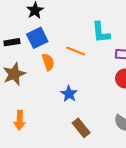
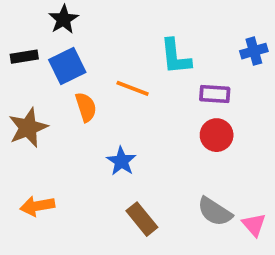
black rectangle: (12, 42) -> (24, 57), moved
orange arrow: (20, 120) -> (37, 206), turned 78

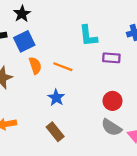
orange line: (133, 88) -> (63, 67), moved
red circle: (217, 135) -> (112, 101), moved
brown rectangle: (142, 219) -> (55, 132), moved

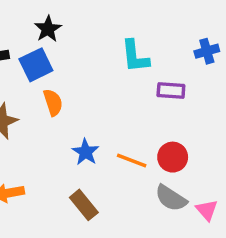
black star: (22, 14) -> (48, 29), moved
orange line: (63, 67) -> (132, 161), moved

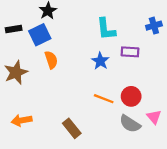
blue star: (85, 152) -> (100, 61), moved
pink triangle: (207, 210) -> (154, 117), moved

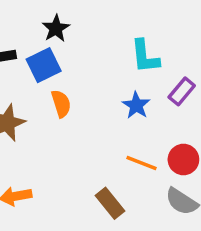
purple rectangle: (130, 52) -> (182, 91), turned -54
brown rectangle: (72, 128) -> (110, 203), moved

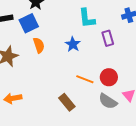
purple rectangle: (182, 91) -> (108, 38), turned -56
blue star: (136, 105) -> (73, 44), moved

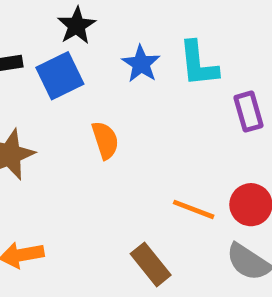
blue star: (73, 44) -> (141, 64), moved
orange semicircle: (39, 45) -> (105, 140), moved

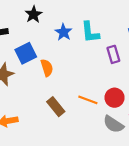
blue square: (60, 76) -> (26, 53), moved
brown rectangle: (151, 264) -> (56, 107), moved

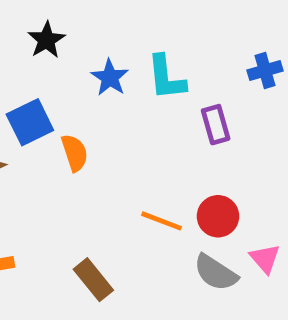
brown rectangle: (56, 107) -> (93, 280), moved

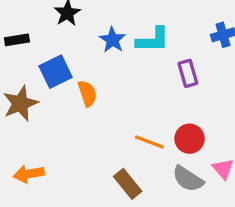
cyan L-shape: (166, 78) -> (153, 40), turned -84
brown rectangle: (93, 280) -> (128, 184), moved

